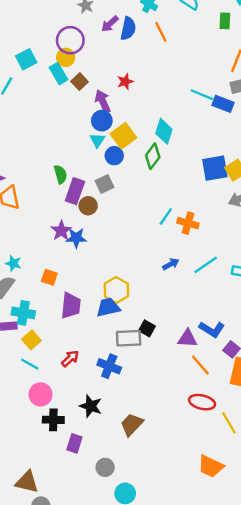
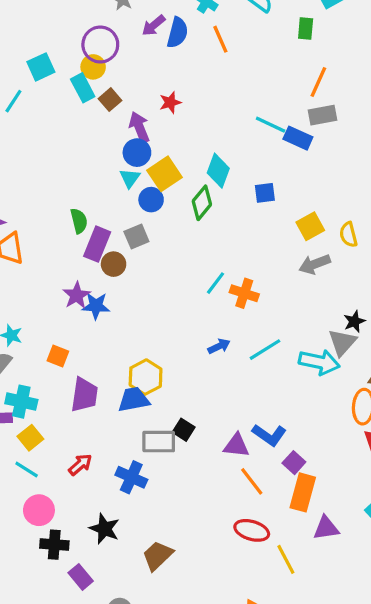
blue square: (215, 168) -> (265, 193), moved, size x0.6
purple rectangle: (74, 443) -> (81, 577), turned -60

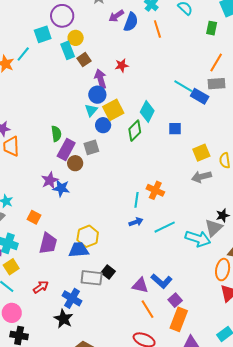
purple circle: (100, 45) -> (62, 16), moved
cyan line: (215, 283) -> (137, 200), moved, turned -35
black star: (104, 529) -> (63, 319), moved

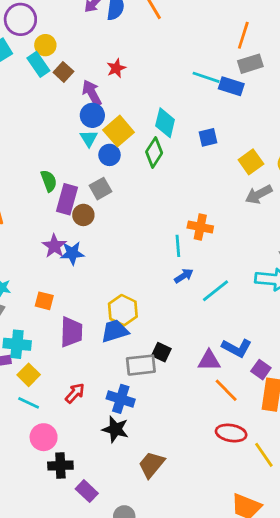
cyan line: (165, 227) -> (215, 291), moved

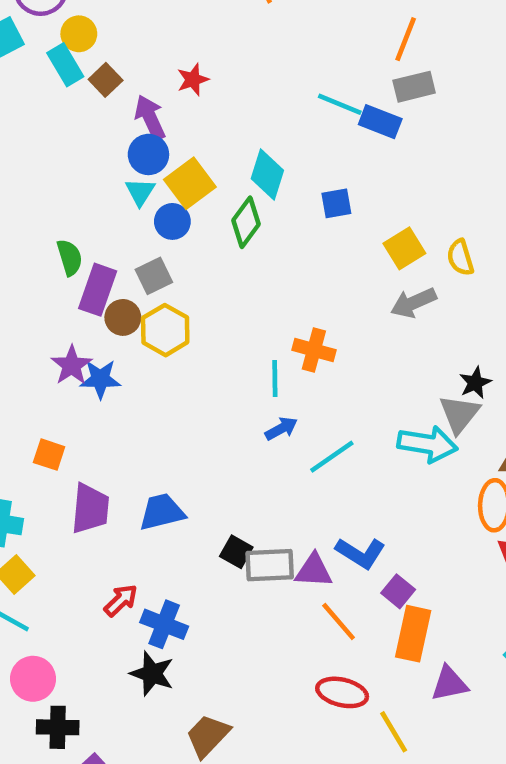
yellow hexagon: (123, 310) -> (165, 330), moved
gray rectangle: (141, 365) -> (270, 565), moved
red arrow: (75, 393) -> (121, 600), moved

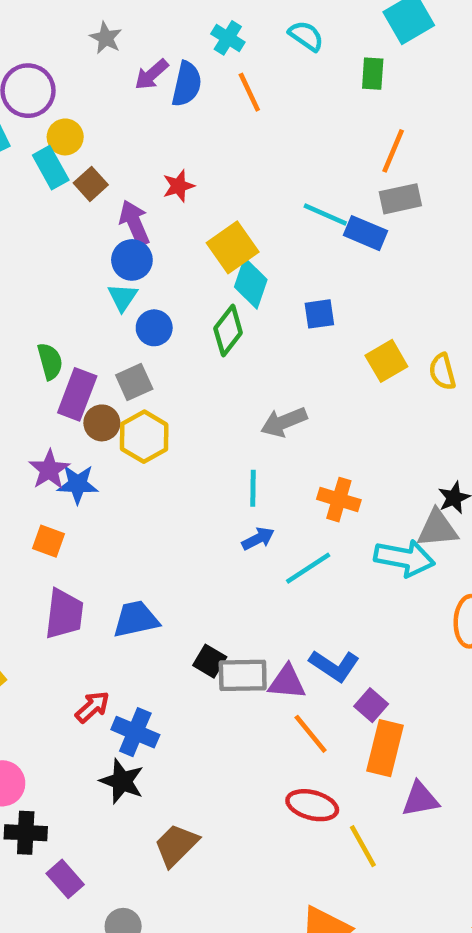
yellow square: (190, 183) -> (233, 247), moved
gray arrow: (413, 303) -> (284, 422), moved
orange cross: (314, 350) -> (339, 500), moved
gray triangle: (459, 414) -> (437, 529), turned 45
orange square: (49, 455) -> (49, 541), moved

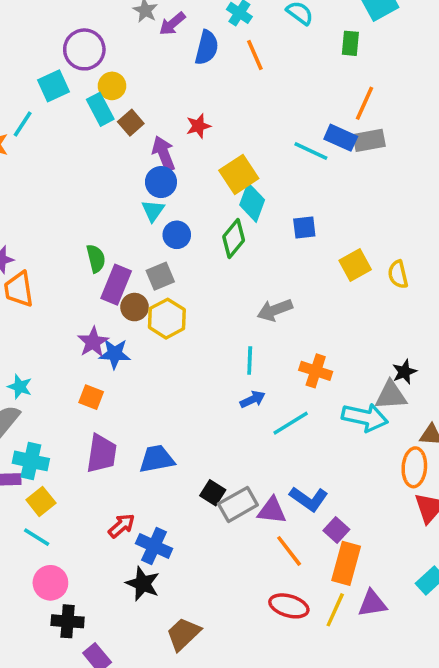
purple arrow: (152, 74) -> (172, 24), moved
blue rectangle: (365, 233) -> (341, 138), moved
gray rectangle: (243, 675) -> (238, 504), turned -30
yellow line: (363, 846) -> (335, 610), moved, turned 52

